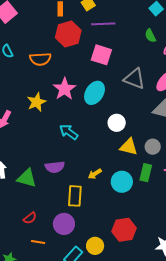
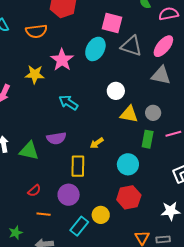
pink square: (101, 55) -> (112, 23), moved
cyan ellipse: (95, 93) -> (95, 49), moved
yellow star: (37, 102) -> (35, 74), turned 30
cyan circle: (122, 182) -> (128, 164), moved

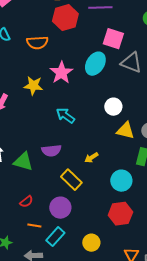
yellow rectangle: (78, 166) -> (71, 180), turned -50
yellow circle: (101, 215) -> (91, 243), moved
cyan rectangle: (79, 226) -> (55, 237), moved

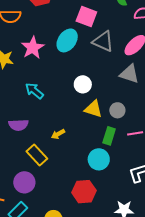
cyan circle: (121, 181) -> (99, 159), moved

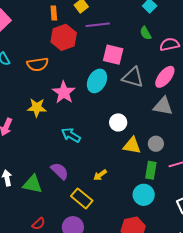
purple semicircle: (18, 125) -> (60, 171), turned -126

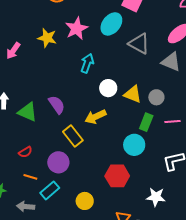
gray triangle: (133, 77) -> (139, 44), moved
white circle: (118, 122) -> (108, 88), moved
cyan arrow: (71, 135) -> (87, 63), moved, turned 66
yellow arrow: (100, 175) -> (95, 117), size x1.5

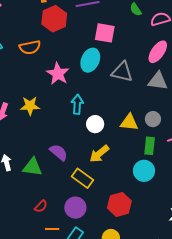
yellow star: (47, 38) -> (30, 106), moved
white circle: (108, 88) -> (95, 124), moved
red hexagon: (117, 176) -> (119, 204), moved

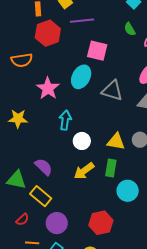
green rectangle: (150, 146) -> (111, 168), moved
yellow rectangle: (82, 178) -> (41, 196), moved

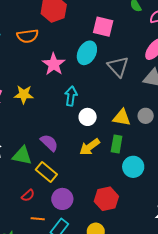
gray triangle: (112, 91) -> (118, 67), turned 30

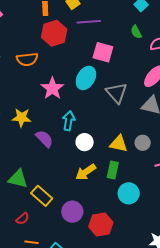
purple semicircle: (49, 143) -> (44, 139), moved
purple circle: (62, 199) -> (72, 212), moved

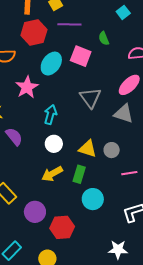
green semicircle: (136, 32) -> (104, 38), moved
cyan ellipse: (86, 78) -> (51, 64), moved
cyan arrow: (69, 121) -> (50, 115), moved

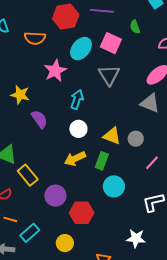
gray triangle: (90, 98) -> (109, 75), moved
pink line: (129, 173) -> (152, 163), turned -42

